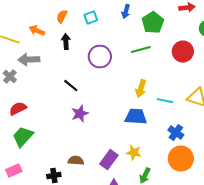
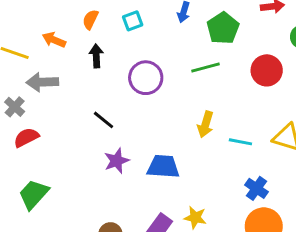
red semicircle: (18, 109) -> (26, 137), moved
blue trapezoid: (136, 117) -> (163, 167), moved

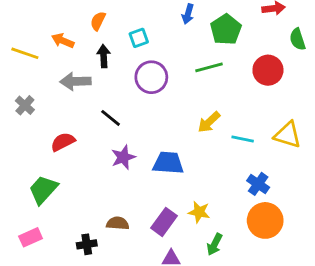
cyan square: (133, 21) -> (139, 38), moved
gray arrow: (42, 82) -> (75, 81), moved
yellow arrow: (205, 124) -> (209, 122), turned 30
red semicircle: (26, 137) -> (63, 142), moved

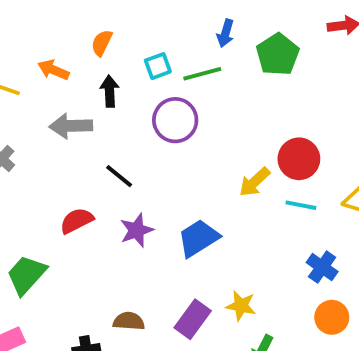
green line: (209, 67) -> (202, 74), moved
red circle: (268, 70) -> (299, 159), moved
red semicircle: (63, 142) -> (77, 221), moved
blue trapezoid: (168, 163) -> (198, 238), turned -36
orange circle: (265, 220) -> (332, 317), size x0.7

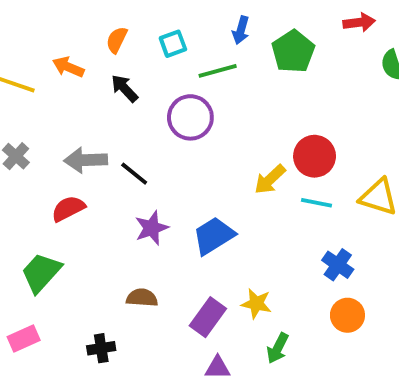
cyan square: (158, 66) -> (173, 44), moved
black arrow: (109, 91) -> (124, 88), turned -40
gray arrow: (71, 126) -> (86, 160), moved
red semicircle: (77, 221) -> (68, 209), moved
brown semicircle: (129, 321) -> (142, 298), moved

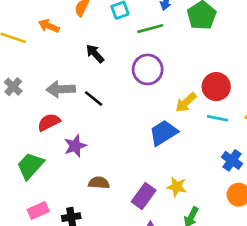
black arrow: (124, 88) -> (95, 54), moved
purple circle: (190, 117) -> (148, 69), moved
purple star: (152, 228) -> (75, 146), moved
blue trapezoid: (214, 236) -> (163, 133), moved
pink rectangle: (24, 338) -> (38, 210), moved

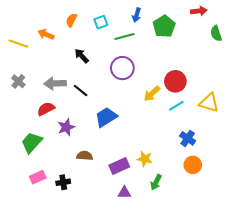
cyan line: (217, 118) -> (176, 106), turned -42
blue trapezoid: (163, 133) -> (106, 117), moved
purple rectangle: (144, 196) -> (119, 166), turned 30

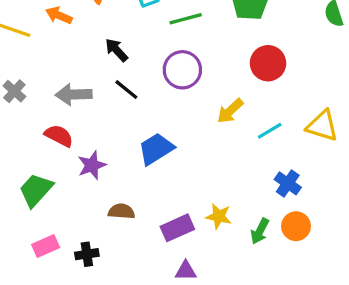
red circle: (175, 81) -> (268, 63), moved
black line: (81, 90) -> (126, 90), moved
red semicircle: (46, 109) -> (59, 136), turned 54
green arrow: (156, 182) -> (260, 231), moved

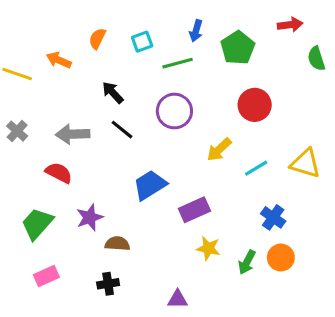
purple star: (92, 165) -> (90, 217), moved
purple rectangle: (177, 228) -> (194, 210), moved
black cross: (87, 254) -> (108, 284), moved

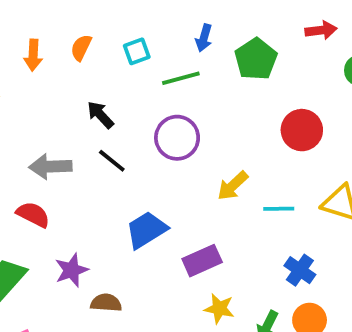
orange arrow: (59, 60) -> (33, 55), moved, turned -110
red circle: (255, 105) -> (302, 130), moved
cyan line: (256, 168) -> (279, 209), turned 30

